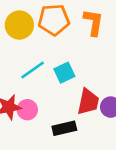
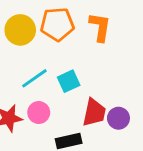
pink circle: (27, 110) -> (39, 112), moved

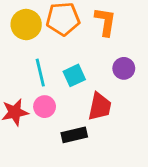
cyan line: (34, 78) -> (40, 73), turned -68
purple circle: (118, 118) -> (124, 68), moved

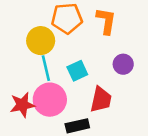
yellow circle: (26, 24) -> (41, 41), moved
pink circle: (45, 107) -> (50, 100), size x1.6

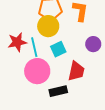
yellow circle: (41, 41) -> (48, 26), moved
red star: (22, 105) -> (17, 42), moved

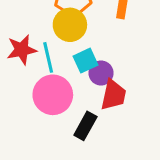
purple circle: (93, 44) -> (101, 73), moved
black rectangle: (58, 91) -> (85, 126), turned -48

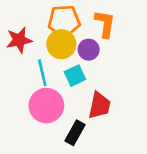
red star: (22, 50) -> (19, 40), moved
purple circle: (101, 73) -> (89, 50), moved

